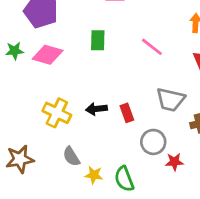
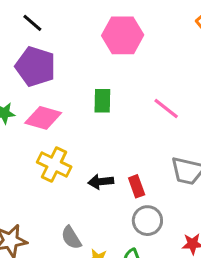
yellow cross: (57, 113) -> (54, 165), moved
gray circle: (153, 142) -> (147, 221), moved

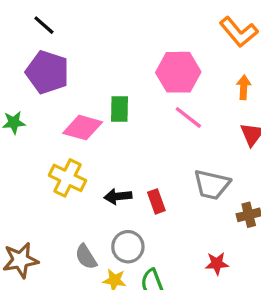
pink hexagon: (123, 35) -> (178, 72), moved
pink diamond: (43, 118) -> (83, 128), moved
gray circle: (147, 221) -> (128, 247), moved

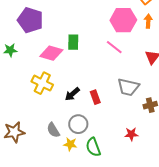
pink hexagon: (178, 72) -> (123, 20), moved
orange arrow: (244, 87) -> (148, 21), moved
black arrow: (118, 196) -> (72, 94), turned -35

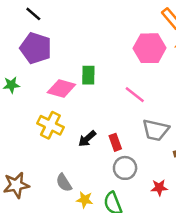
pink line: (114, 47) -> (135, 95), moved
gray circle: (78, 124) -> (125, 168), moved

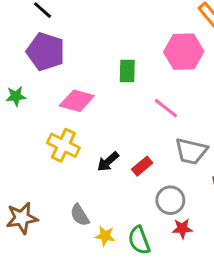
green rectangle: (88, 75) -> (127, 71), moved
red rectangle: (115, 142) -> (142, 166), turned 70
gray circle: (125, 168) -> (170, 200), moved
red star: (159, 188) -> (182, 228), moved

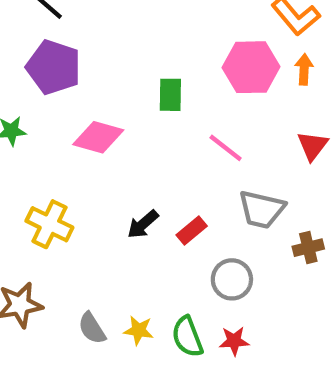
yellow cross: (63, 145) -> (49, 224), moved
gray semicircle: (80, 215) -> (92, 328), moved
red star: (182, 228) -> (234, 341), moved

